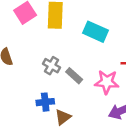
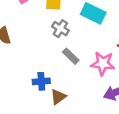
gray cross: (51, 66) -> (60, 29), moved

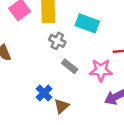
blue cross: (41, 81) -> (44, 93), turned -35

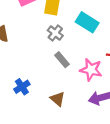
blue cross: (44, 93) -> (22, 87), moved
brown triangle: (62, 106) -> (58, 99), moved, turned -49

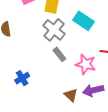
gray cross: (55, 33) -> (54, 30), size x1.5
brown triangle: (58, 99) -> (71, 95), moved

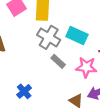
cyan rectangle: (83, 21) -> (77, 36), moved

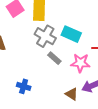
blue cross: (24, 91) -> (24, 86), turned -32

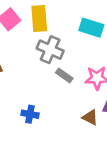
cyan rectangle: (71, 34) -> (91, 28), moved

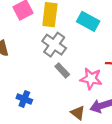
cyan rectangle: (91, 28) -> (88, 21), moved

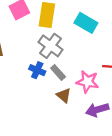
blue cross: (24, 99) -> (37, 70), moved
brown triangle: (78, 113) -> (64, 95), moved

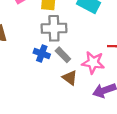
gray cross: (50, 46) -> (54, 28), turned -35

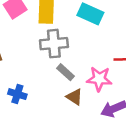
blue cross: (42, 54) -> (17, 94), moved

